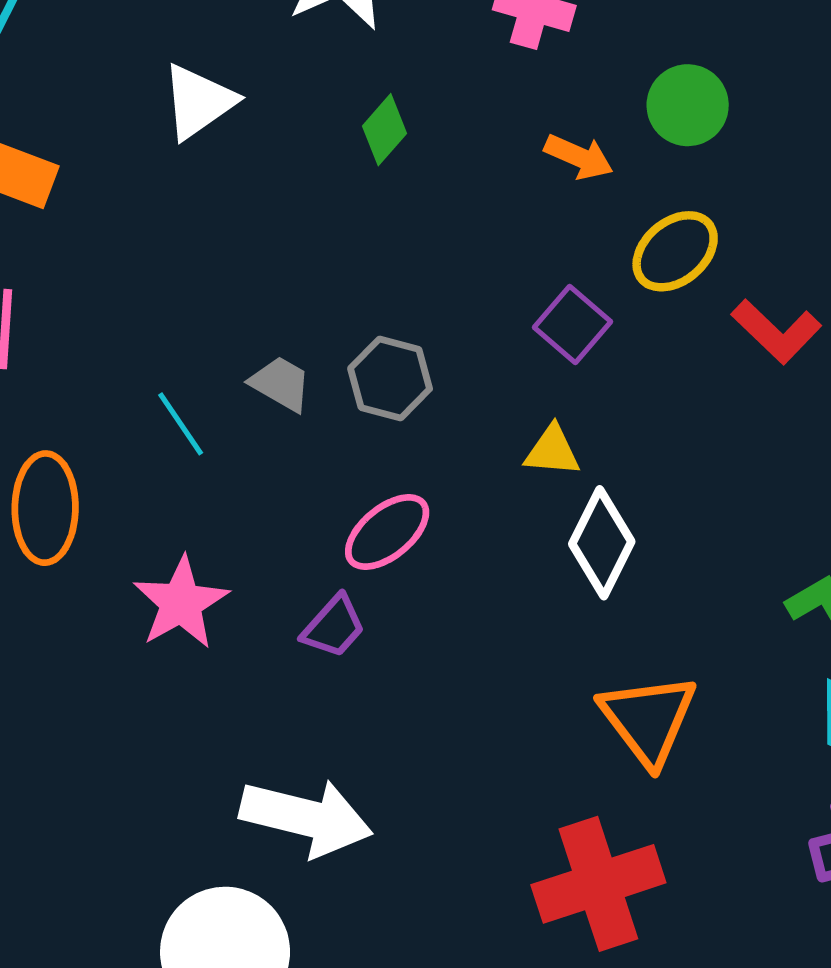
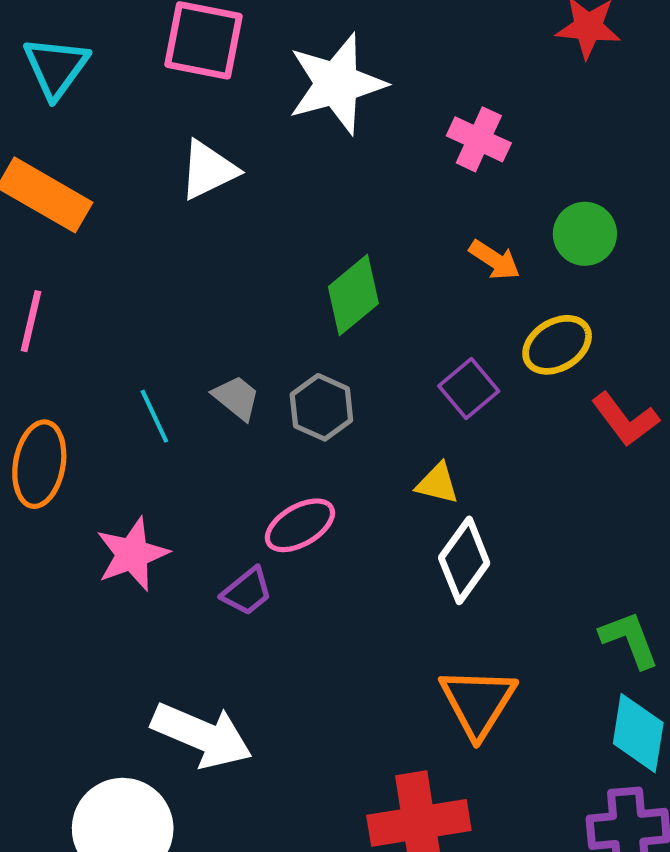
green diamond: (384, 130) -> (353, 295), moved, size x1.5

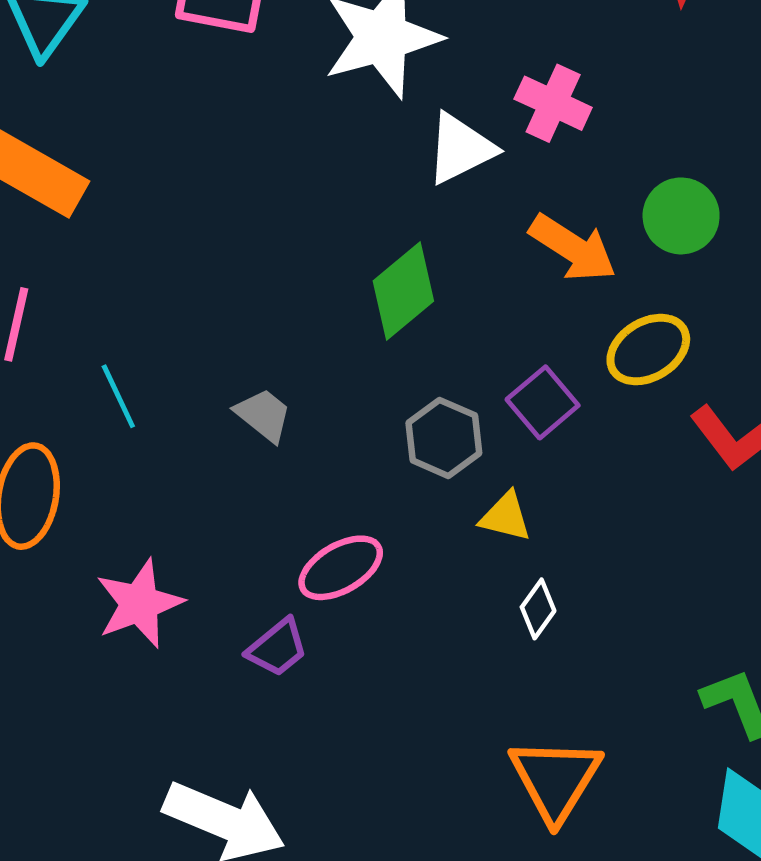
white triangle: (208, 170) -> (460, 149), moved
orange arrow: (495, 260) -> (573, 248), size x1.4
gray hexagon: (321, 407) -> (444, 438), moved
cyan line: (154, 416) -> (118, 396), moved
white diamond: (464, 560) -> (538, 609), size x0.6

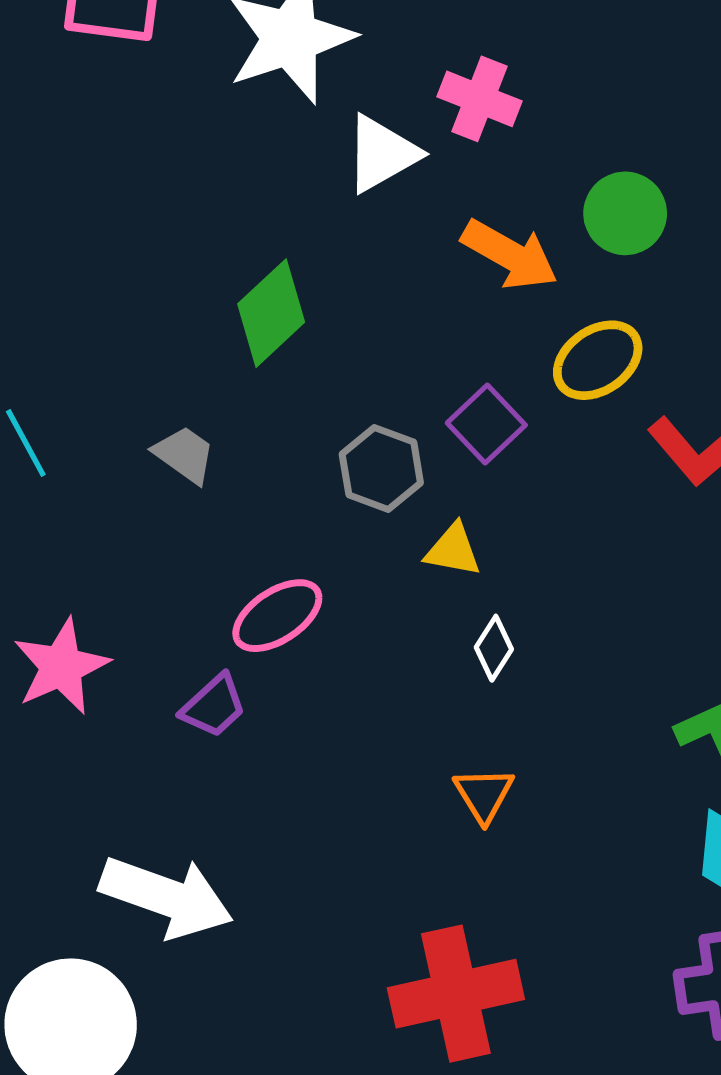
green diamond: (403, 291) -> (271, 313), moved
orange triangle: (555, 779) -> (484, 795), moved, size x0.6

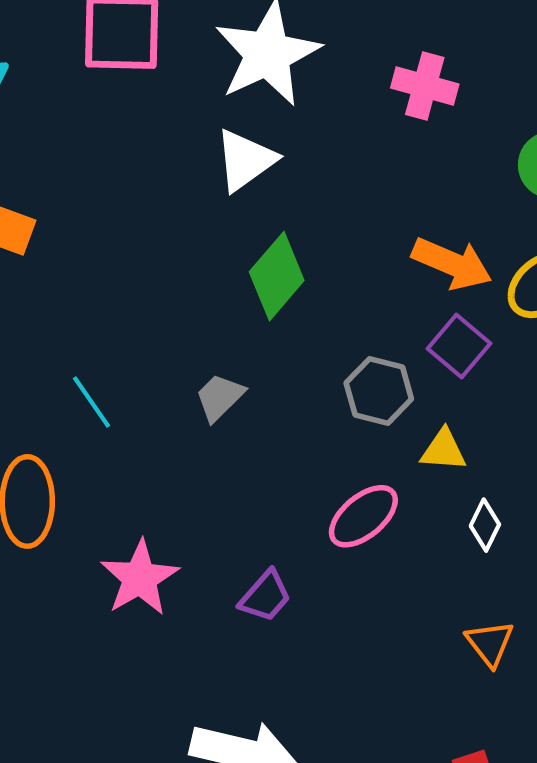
white triangle: (382, 154) -> (245, 160), moved
orange arrow: (510, 255) -> (452, 263), moved
gray trapezoid: (184, 455) -> (220, 397), turned -74
pink ellipse: (277, 616) -> (363, 516), moved

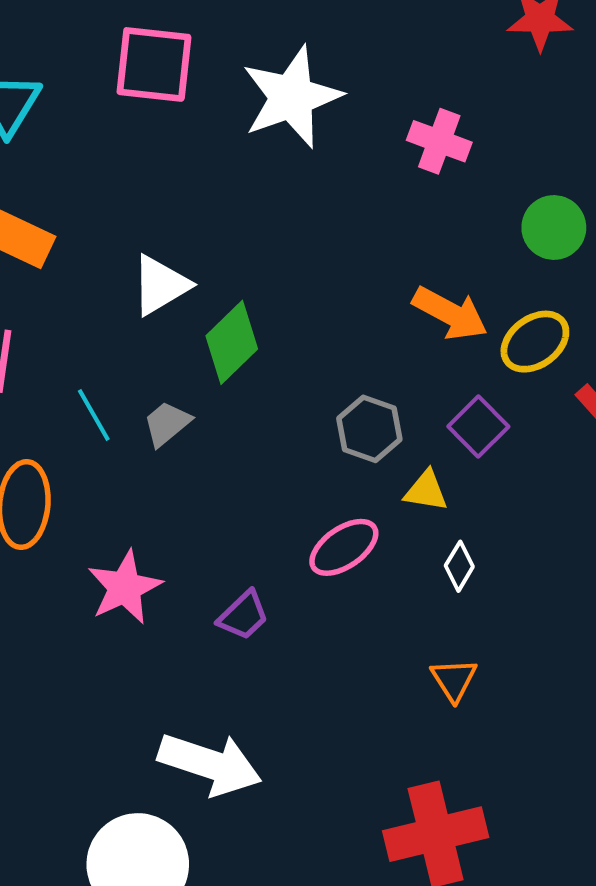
white triangle: (245, 160) -> (160, 285), moved
green diamond: (277, 276) -> (232, 342), moved
purple square: (459, 346) -> (478, 426), moved
gray trapezoid: (220, 397) -> (167, 424), moved

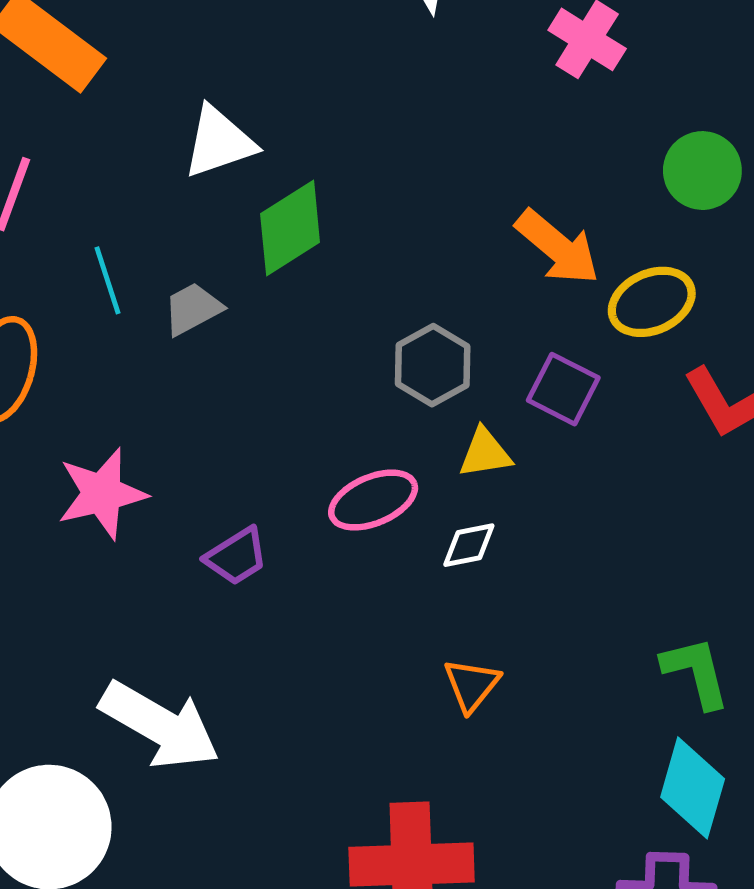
purple square: (478, 426) -> (563, 389), turned -30
yellow triangle: (426, 491) -> (485, 453), turned -30
white diamond: (459, 566) -> (469, 545), moved, turned 36

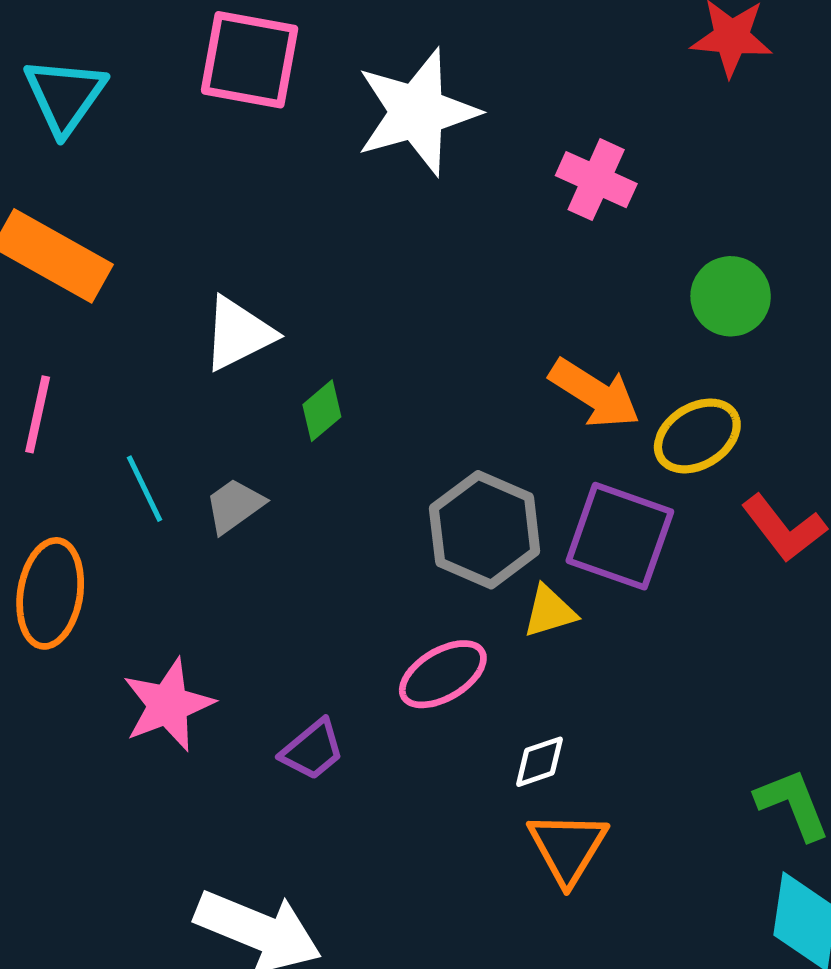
green diamond: (290, 228) -> (322, 411), size x0.6
gray hexagon: (433, 365) -> (485, 530), size x1.4
purple square: (563, 389) -> (620, 536), size x1.5
white diamond: (469, 545) -> (539, 762), moved
orange triangle: (472, 685) -> (568, 848), size x1.4

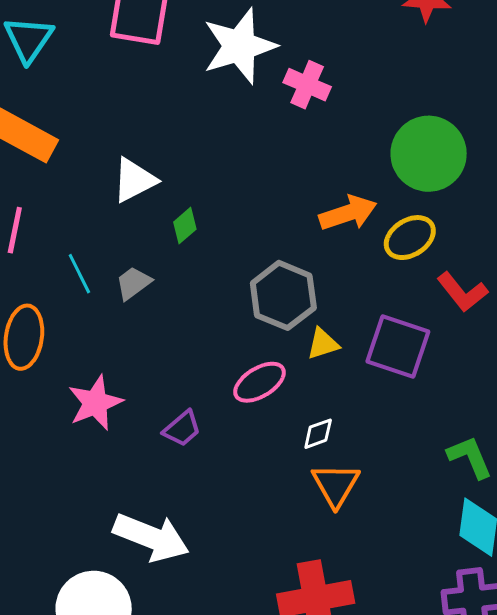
pink cross: (596, 180) -> (307, 85), moved
green circle: (731, 296) -> (429, 154), size x1.6
orange arrow: (595, 394) -> (348, 213), turned -50
purple square: (620, 536) -> (398, 346), moved

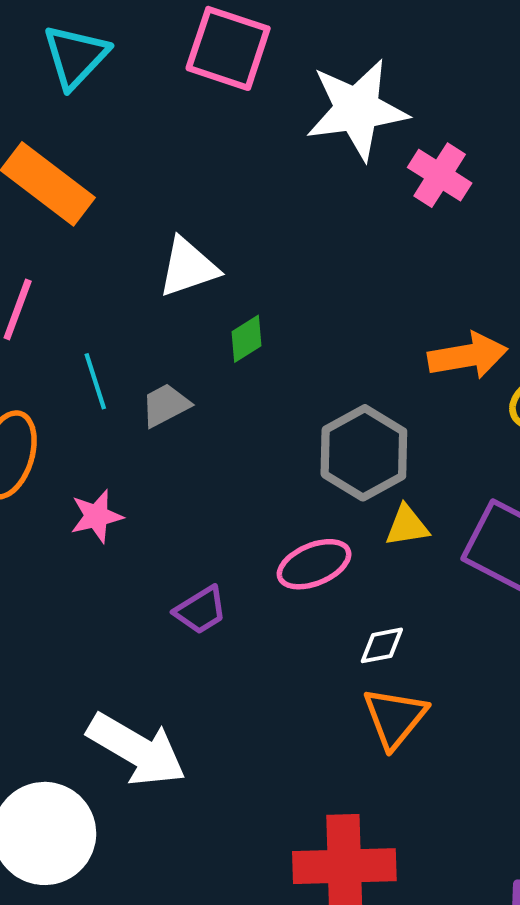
pink star: (95, 403) -> (96, 516), moved, size x0.7

